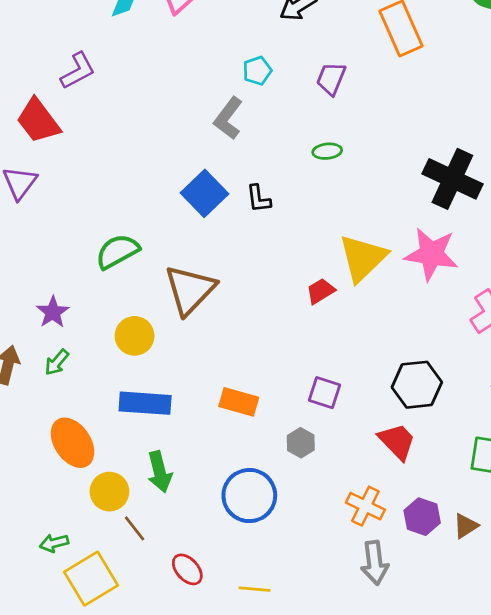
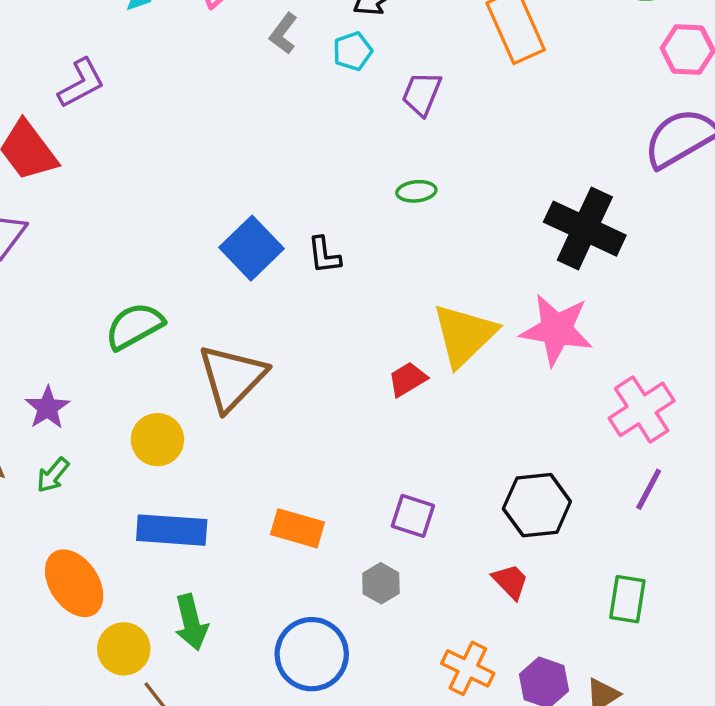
cyan pentagon: (257, 71) -> (353, 51), moved
gray L-shape: (228, 118) -> (283, 33), moved, size x0.7
red trapezoid: (397, 441) -> (510, 581), size x0.7

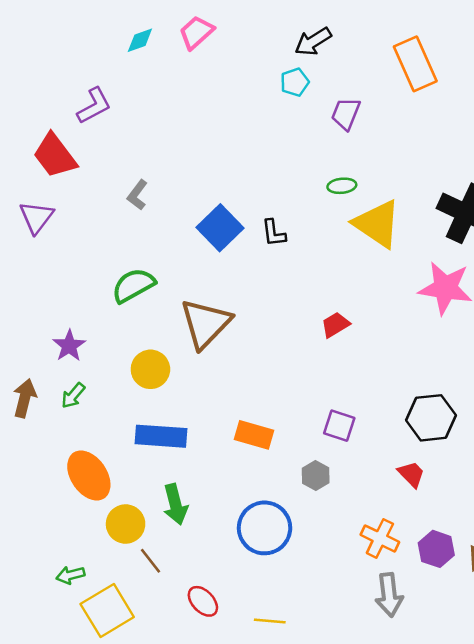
gray L-shape: (283, 33) -> (137, 195), moved
yellow triangle: (464, 335) -> (377, 224), moved, turned -42

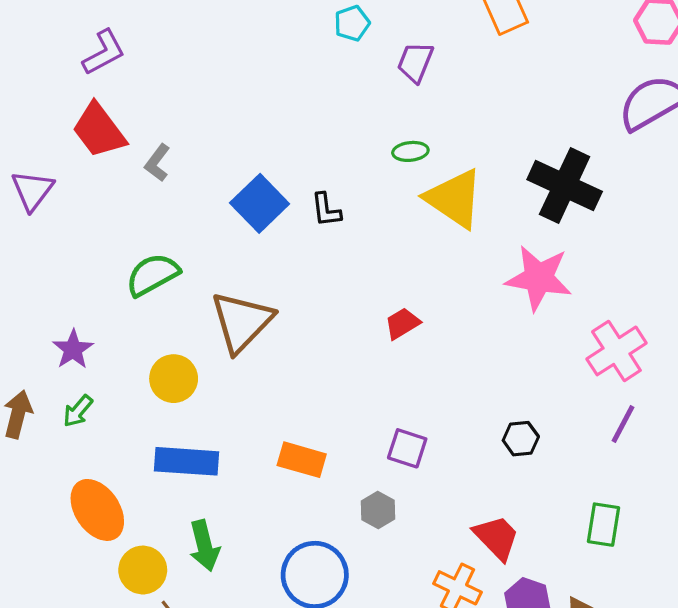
red trapezoid: (55, 156) -> (99, 130), moved
black hexagon: (431, 418) -> (521, 439), size x0.6
red trapezoid: (411, 474) -> (496, 538), moved, size x1.4

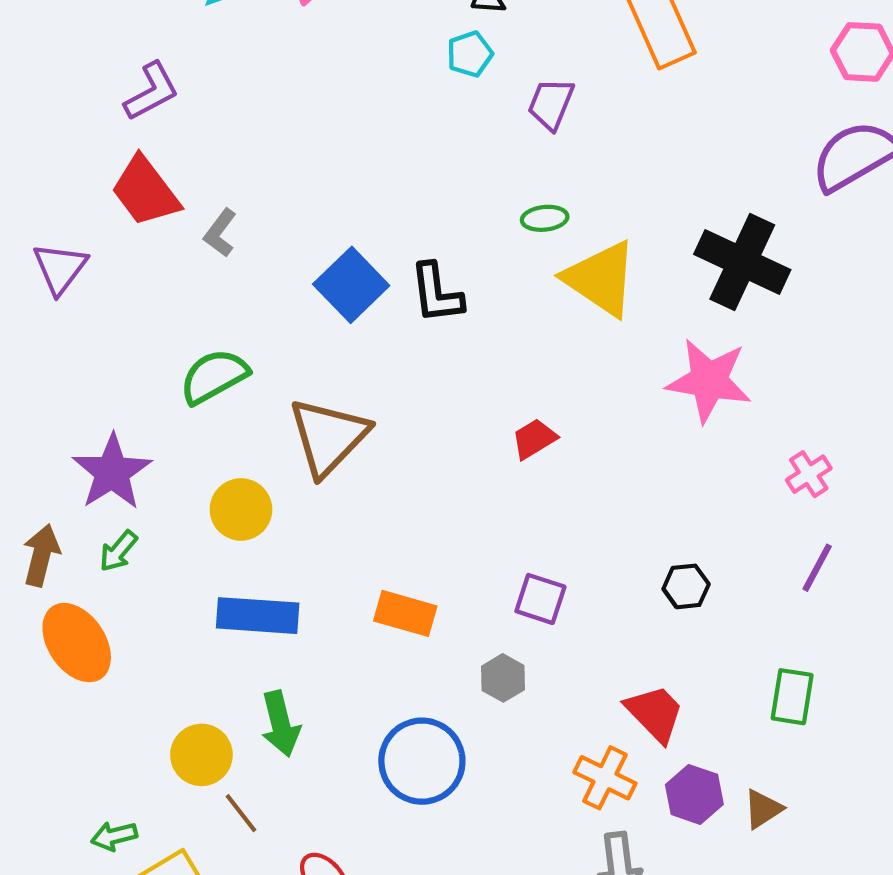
black L-shape: (326, 210) -> (436, 293), size x1.4
purple star: (73, 349) -> (112, 472), size x1.5
pink cross: (616, 351) -> (809, 474), size x0.6
orange ellipse: (97, 510) -> (77, 643), moved

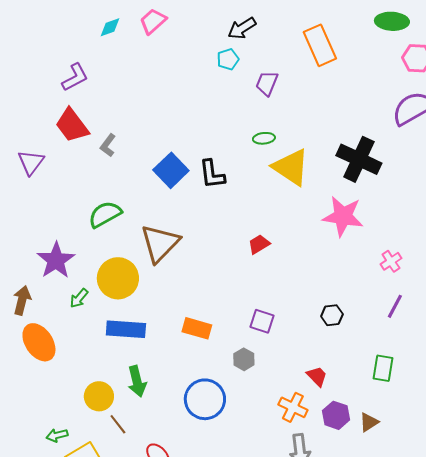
yellow circle: (241, 509) -> (118, 278), size x1.4
green arrow: (118, 551) -> (79, 298), moved
red trapezoid: (655, 713) -> (317, 376), size x0.7

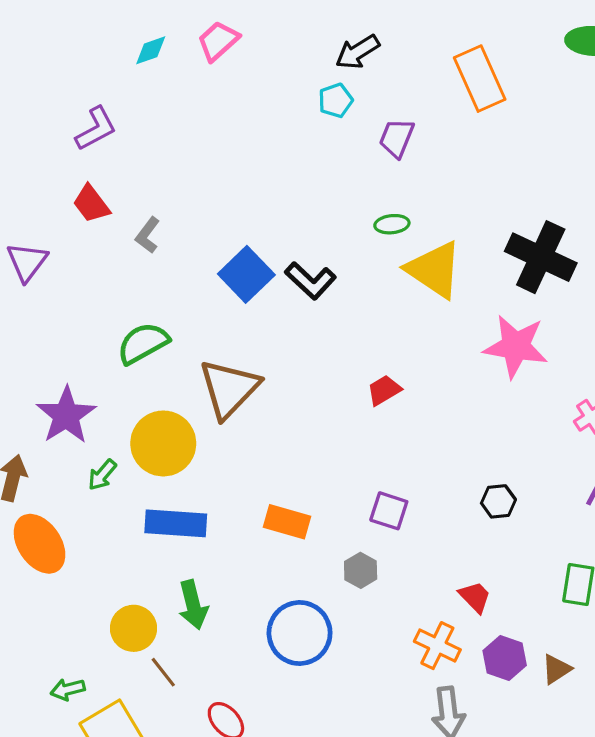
red trapezoid: (72, 125) -> (91, 204), size x0.7
black L-shape: (212, 174) -> (310, 281), turned -40

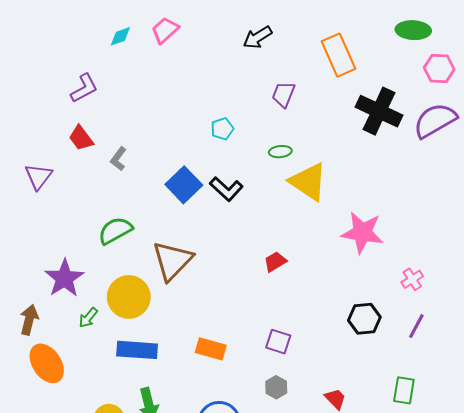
cyan pentagon: (336, 100) -> (222, 129), moved
black cross: (541, 257) -> (379, 111), moved
black hexagon: (498, 501) -> (364, 319), moved, size x1.4
gray hexagon: (361, 570) -> (276, 387), moved

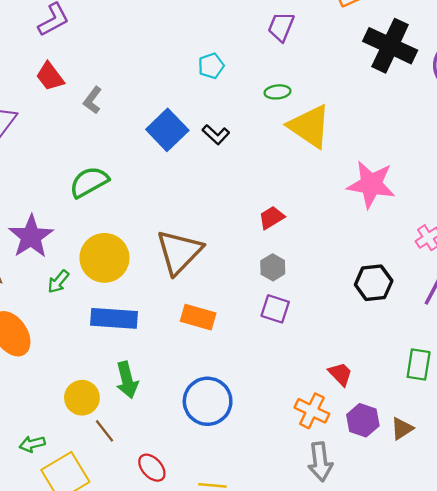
black L-shape: (226, 189) -> (216, 135), size x0.7
brown triangle: (172, 261) -> (179, 252), moved
gray hexagon: (276, 387) -> (273, 267), moved

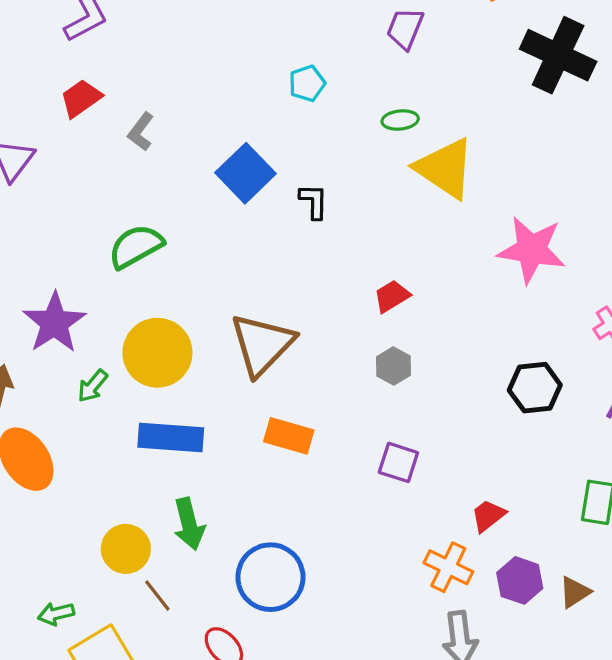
red trapezoid: (50, 77) -> (81, 98), turned 92
black L-shape: (216, 135) -> (314, 201), moved, turned -132
purple square: (275, 309) -> (398, 462), moved
red trapezoid: (340, 374) -> (488, 516), turned -84
blue circle: (208, 401) -> (270, 577), moved

